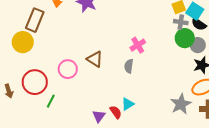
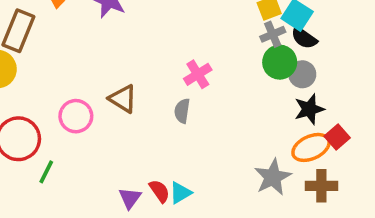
gray cross: (181, 22) -> (273, 34), turned -32
cyan triangle: (128, 104) -> (180, 193), moved

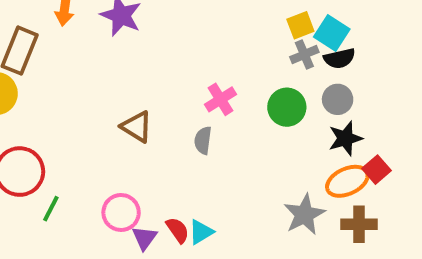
black semicircle: (304, 38) -> (339, 58), turned -48
green circle: (280, 62) -> (287, 107), moved
pink circle: (76, 116) -> (121, 212), moved

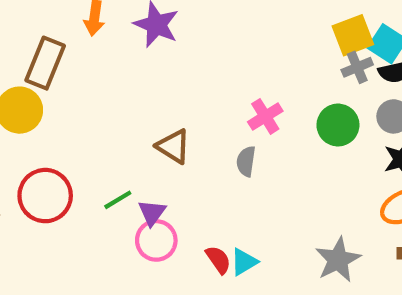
yellow square: (300, 25) -> (353, 35), size x1.4
green line: (51, 209) -> (118, 200), moved, turned 32
gray star: (304, 214) -> (338, 260), moved
purple triangle: (144, 238) -> (152, 213), moved

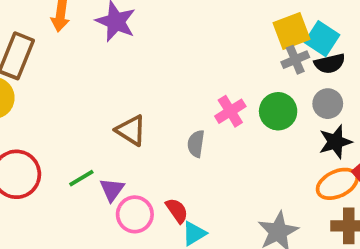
pink cross: (265, 116) -> (230, 111), moved
pink circle: (156, 240) -> (135, 214), moved
red semicircle: (218, 260) -> (177, 211), moved

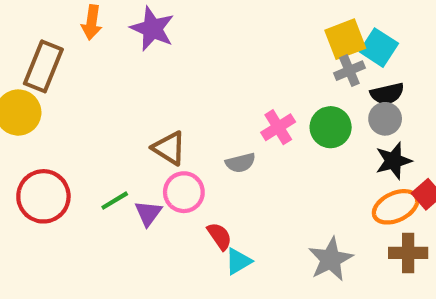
black semicircle: (330, 63) -> (387, 94), moved
gray semicircle: (196, 144) -> (240, 163), turned -112
pink circle: (135, 214) -> (184, 192), moved

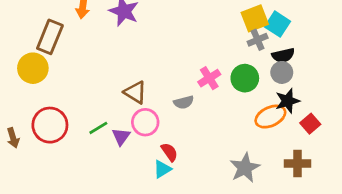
orange ellipse: (396, 207) -> (270, 117), moved
cyan triangle: (238, 261) -> (162, 169), moved

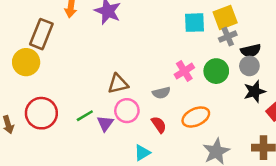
cyan square: (278, 24) -> (195, 23), moved, turned -35
brown triangle: (135, 92) -> (118, 84), turned -45
orange ellipse: (270, 117) -> (196, 117), moved
red semicircle: (169, 152) -> (159, 125), moved

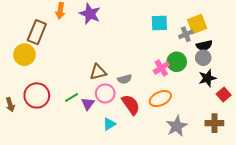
yellow square: (225, 17) -> (197, 24), moved
pink cross: (184, 71) -> (161, 68), moved
gray semicircle: (161, 93) -> (125, 79), moved
red semicircle: (159, 125) -> (131, 105), size x1.5
cyan triangle: (142, 153) -> (109, 124), moved

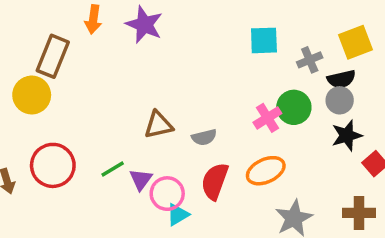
yellow square: (197, 24) -> (355, 42), moved
pink circle: (105, 93) -> (167, 194), moved
red semicircle: (131, 105) -> (215, 181), turned -125

